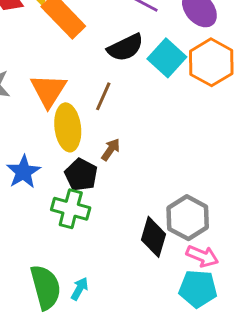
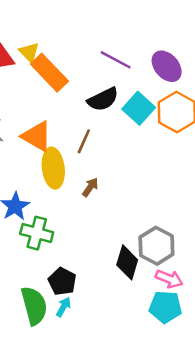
orange triangle: (48, 90) -> (37, 136), turned -32
black pentagon: (81, 175) -> (62, 281), moved
green cross: (71, 209) -> (37, 233), moved

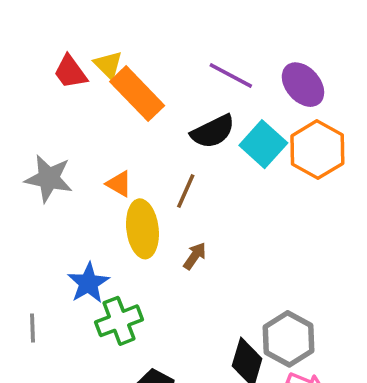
orange triangle: (37, 136) -> (119, 184), size x0.6
green cross: (37, 233) -> (119, 321), turned -36

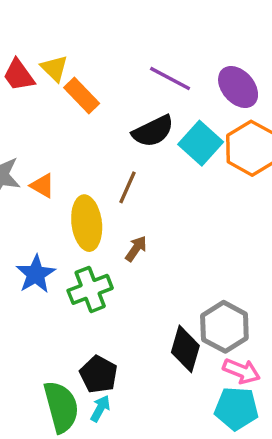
orange rectangle: (137, 94) -> (82, 95), size x0.7
orange triangle: (119, 184) -> (42, 186), moved
green cross: (119, 321) -> (90, 289), moved

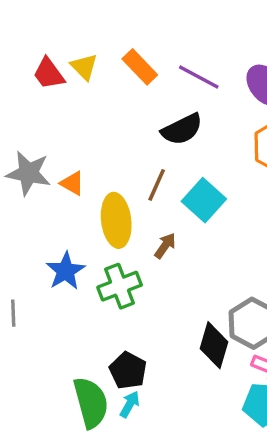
orange rectangle: (82, 95) -> (140, 67), moved
cyan square: (201, 143) -> (204, 200), moved

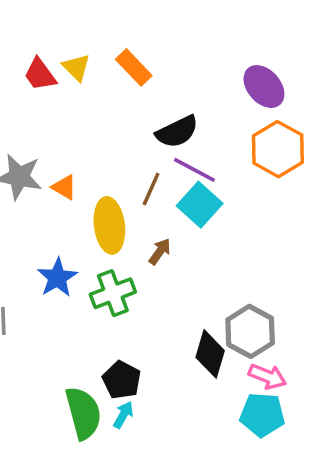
purple line: (199, 77) -> (194, 170), moved

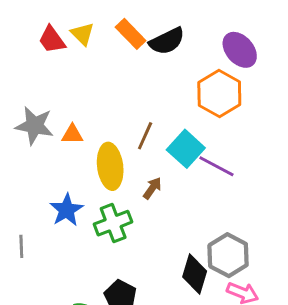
black semicircle: (177, 132) -> (167, 41), moved
orange hexagon: (278, 149) -> (219, 94), moved
purple line: (194, 170) -> (216, 166), moved
orange triangle: (64, 187) -> (72, 134), turned -30

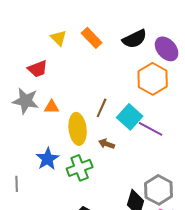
red trapezoid: (52, 40) -> (38, 69), moved, turned -75
black semicircle: (167, 41) -> (135, 39), moved
brown arrow: (152, 188) -> (107, 144), turned -105

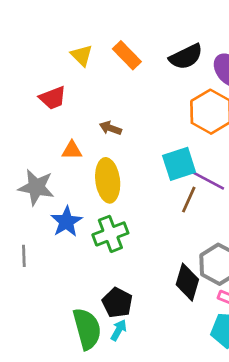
gray star: (26, 101) -> (36, 187), moved
brown line: (102, 108) -> (189, 200), moved
cyan square: (130, 117) -> (179, 164), turned 30
brown arrow: (107, 144) -> (110, 128), moved

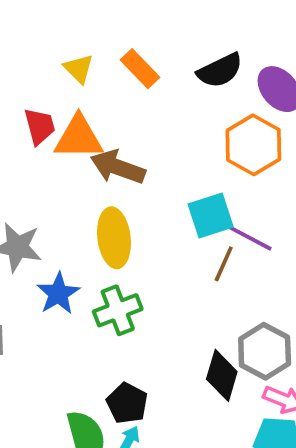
red trapezoid: (53, 98) -> (40, 126), turned -84
brown arrow: (110, 128) -> (118, 167), size x1.8
orange triangle: (72, 150) -> (79, 137), moved, size x1.8

